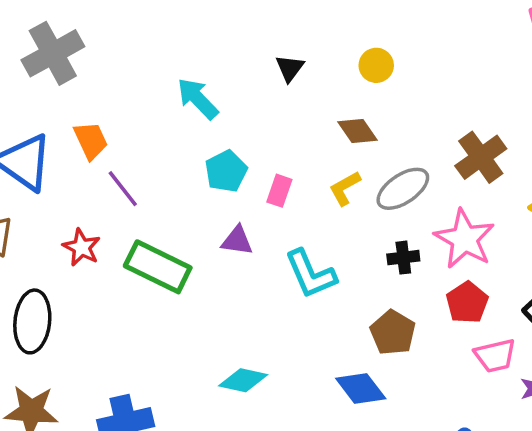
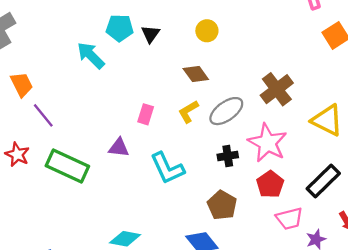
cyan pentagon: (226, 171) -> (120, 28), moved, turned 30

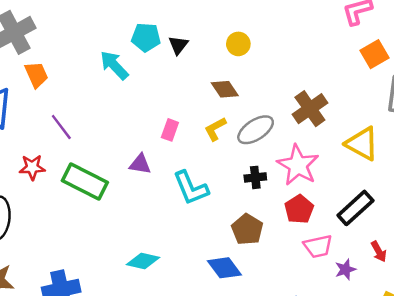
orange trapezoid: (22, 84) -> (36, 75), moved
red star: (17, 154) -> (32, 167), turned -30

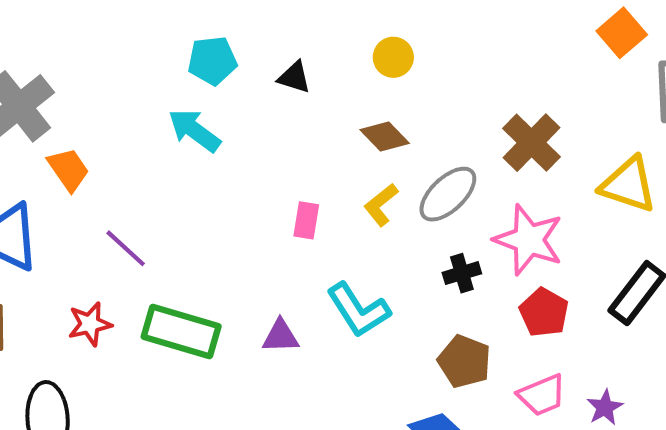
cyan pentagon: (146, 37) -> (212, 61), moved
black triangle: (178, 45) -> (294, 77), turned -40
purple triangle: (140, 164) -> (281, 336), moved
pink trapezoid: (318, 246) -> (542, 395), moved
purple star: (345, 269) -> (605, 407), moved

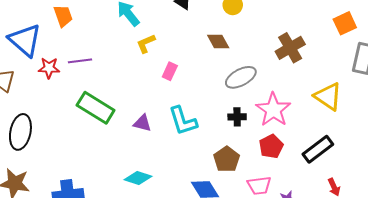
brown cross: (531, 143) -> (290, 48), moved
yellow L-shape: (381, 205) -> (146, 43), moved
purple line: (126, 248) -> (80, 61), turned -65
red star: (90, 324) -> (49, 68), moved

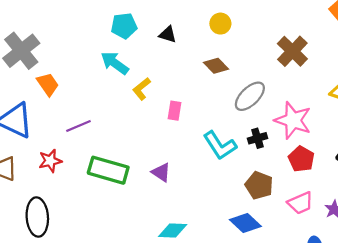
red star: (49, 68) -> (50, 161), moved
cyan L-shape: (183, 121) -> (220, 145), moved
purple triangle: (142, 123) -> (161, 172), turned 36

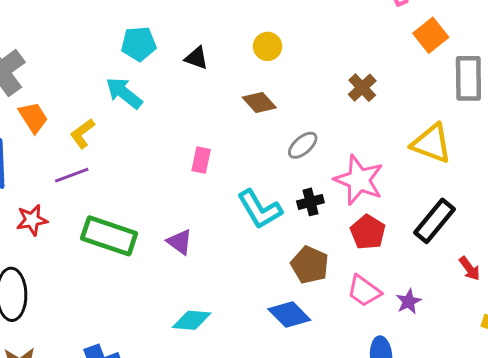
brown cross: (292, 51) -> (362, 88), size x0.7
yellow L-shape: (142, 89) -> (82, 133), moved
gray ellipse: (250, 96) -> (303, 145), size x0.7
pink trapezoid: (300, 203) -> (364, 291), turned 56

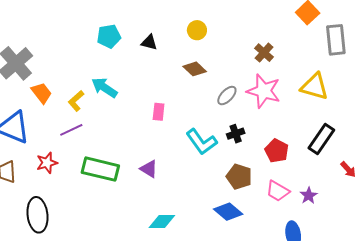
cyan arrow: (124, 93) -> (104, 88), moved
pink star: (359, 180) -> (264, 91), moved

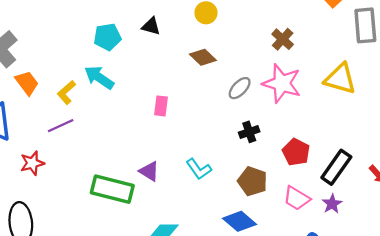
cyan pentagon: (109, 36) -> (107, 37), moved
black rectangle: (321, 139) -> (336, 167), moved
cyan L-shape: (201, 142) -> (199, 169), moved, size x0.7
green rectangle: (100, 169) -> (112, 189), moved

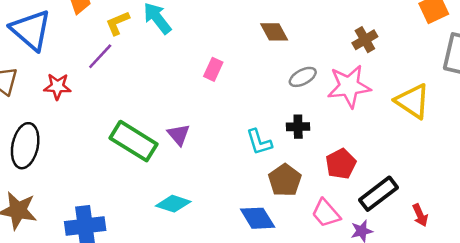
pink star: (282, 83) -> (349, 86), turned 30
purple line: (61, 126) -> (100, 56), turned -40
cyan L-shape: (199, 169) -> (259, 142), moved

